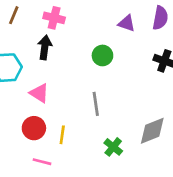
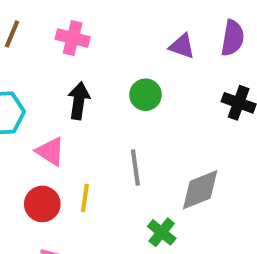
black arrow: (45, 47) -> (79, 101), moved
gray diamond: (152, 131) -> (200, 190), moved
yellow line: (62, 135) -> (85, 198), moved

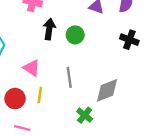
black arrow: (79, 101) -> (49, 29), moved
pink triangle: (50, 151) -> (32, 68), moved

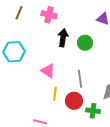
red circle: (15, 99) -> (74, 101), moved
green cross: (85, 115) -> (93, 111), turned -32

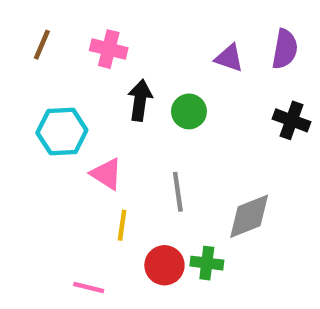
cyan hexagon: (14, 52) -> (62, 132), moved
red circle: (74, 101) -> (164, 265), moved

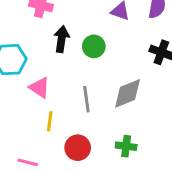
gray diamond: (249, 216) -> (128, 93), moved
green cross: (207, 263) -> (126, 146), moved

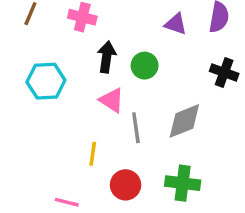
pink triangle: (39, 87) -> (112, 100), moved
green cross: (126, 146) -> (183, 183), size x1.4

